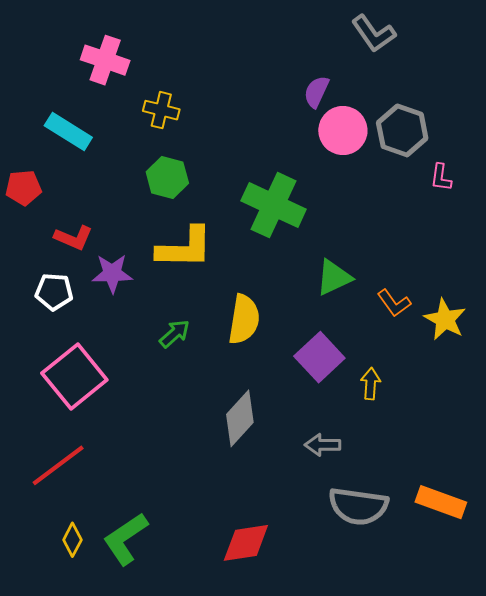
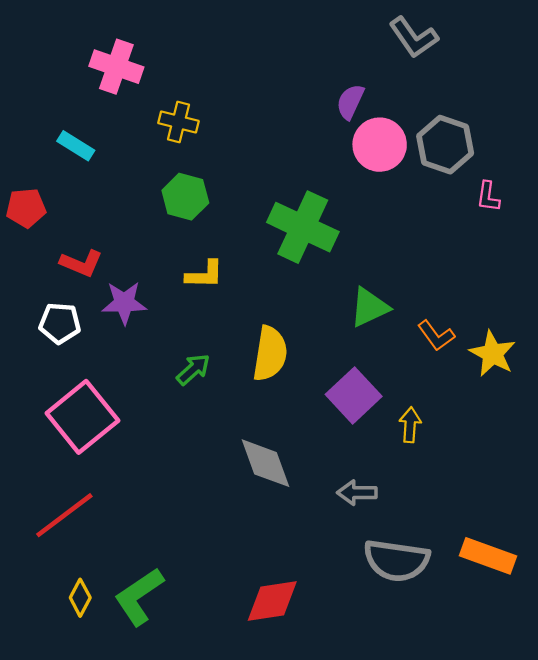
cyan rectangle: (68, 132) -> (76, 146), size x0.7
yellow L-shape: (185, 248) -> (204, 275), size x0.6
gray diamond: (240, 418) -> (265, 463), turned -62

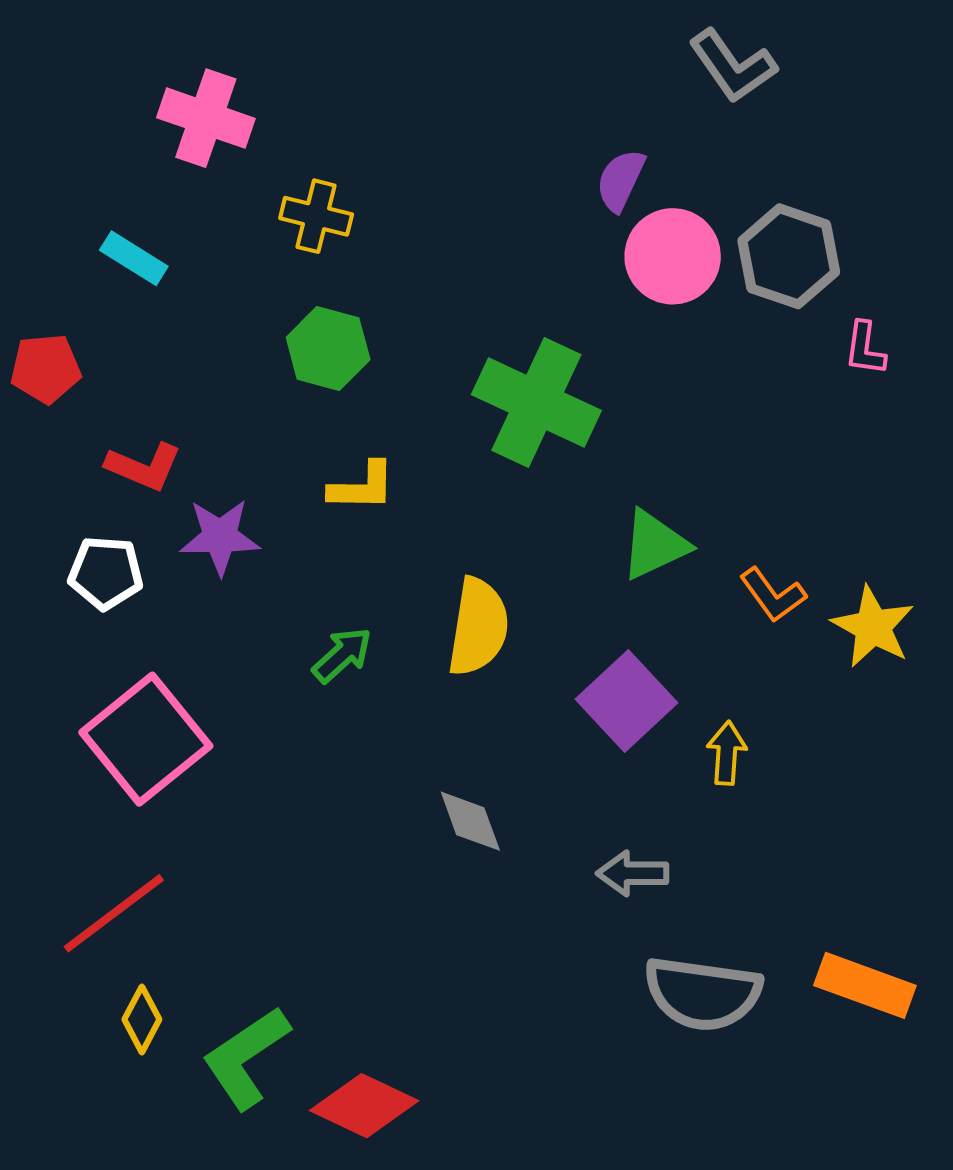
gray diamond: (265, 463) -> (470, 821), size x0.7
yellow diamond: (80, 598) -> (142, 1019), moved
red diamond: (272, 601) -> (364, 1106), moved, turned 34

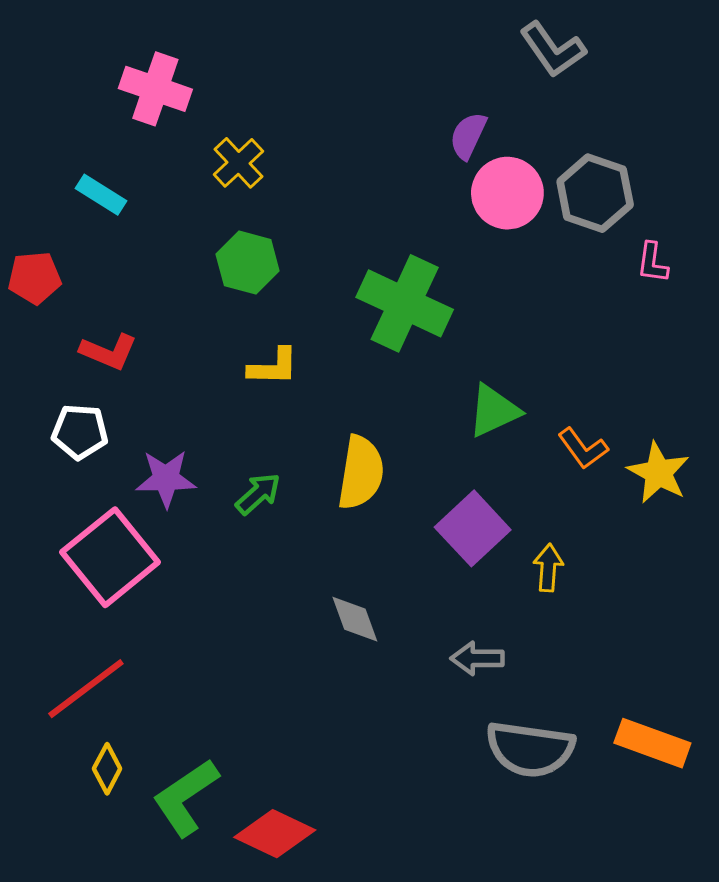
yellow cross: (316, 216) -> (238, 163), turned 33
purple star: (220, 537) -> (166, 479), moved

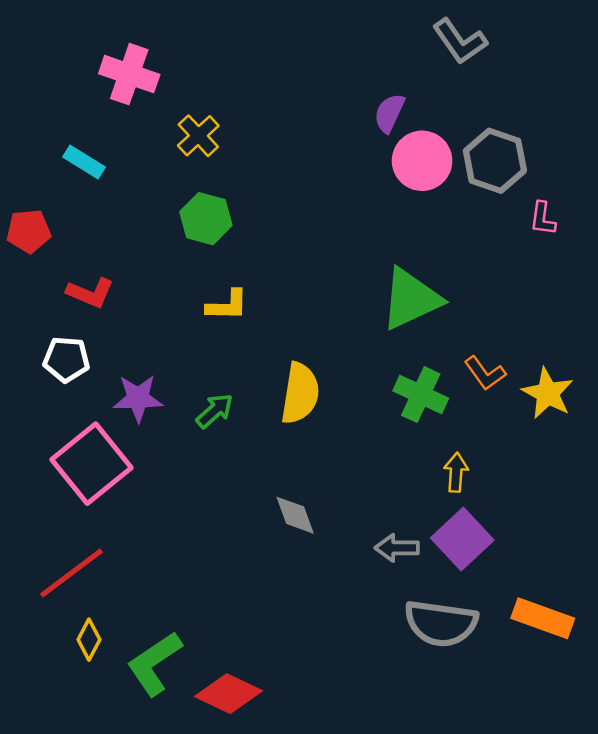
green cross: (405, 303) -> (421, 395), moved, size x0.7
green triangle: (494, 411) -> (411, 299), moved, size x1.4
purple square: (473, 528) -> (462, 539), moved

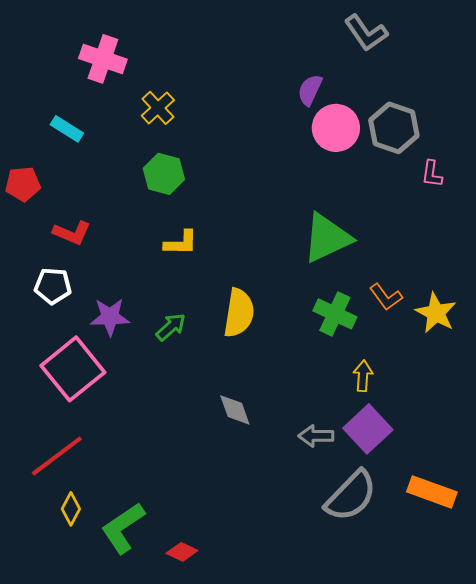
gray semicircle: (441, 623) -> (351, 496), turned -54
red diamond: (228, 694) -> (182, 552), size x0.6

